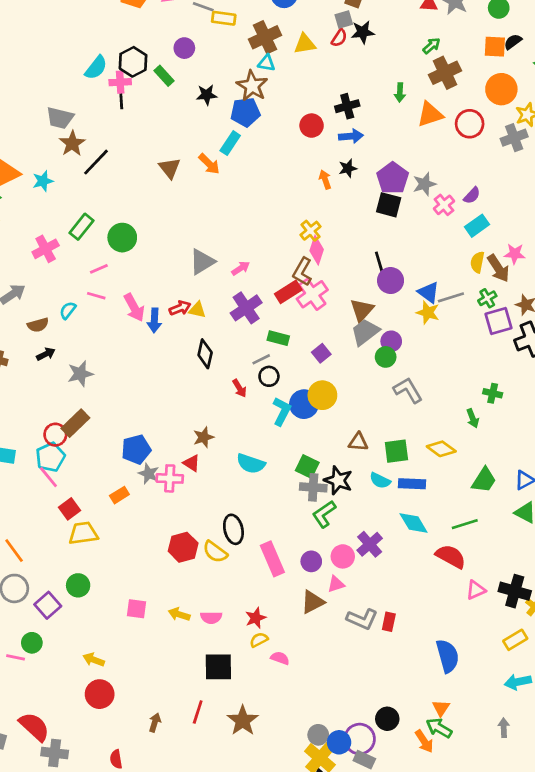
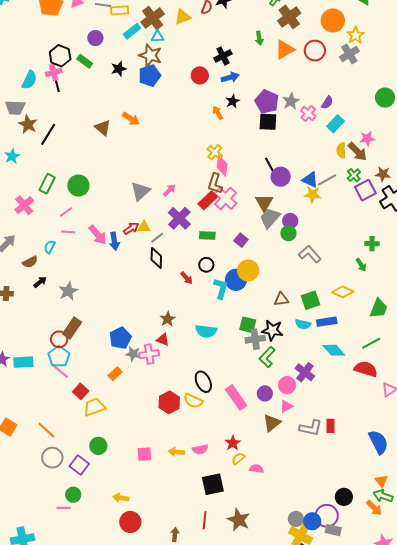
cyan semicircle: (96, 68) -> (29, 80), moved
cyan rectangle: (230, 143) -> (132, 31), moved, turned 30
gray line: (261, 359) -> (157, 238), moved

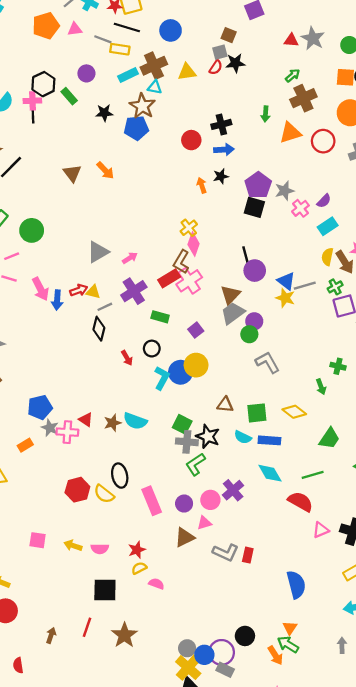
brown star: (168, 319) -> (112, 423), moved

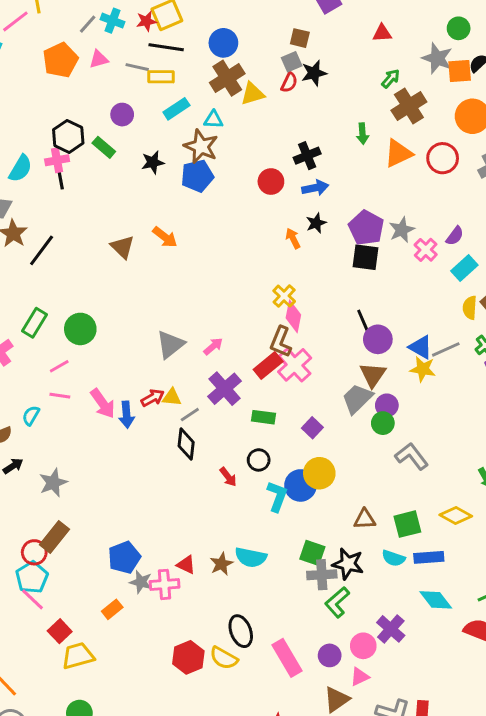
gray star: (313, 38) -> (437, 58), moved
brown cross: (154, 66) -> (227, 78), moved
brown triangle: (230, 295) -> (373, 375), moved

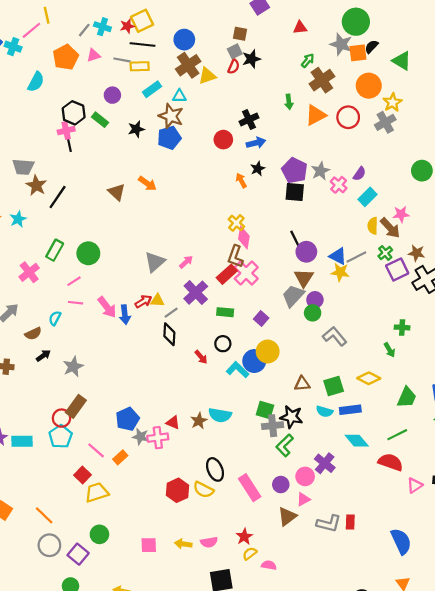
green circle: (459, 28) -> (356, 22), size x1.6
cyan semicircle: (20, 169) -> (36, 82), moved
cyan L-shape: (277, 496) -> (238, 370), turned -65
pink line: (32, 599) -> (96, 450), moved

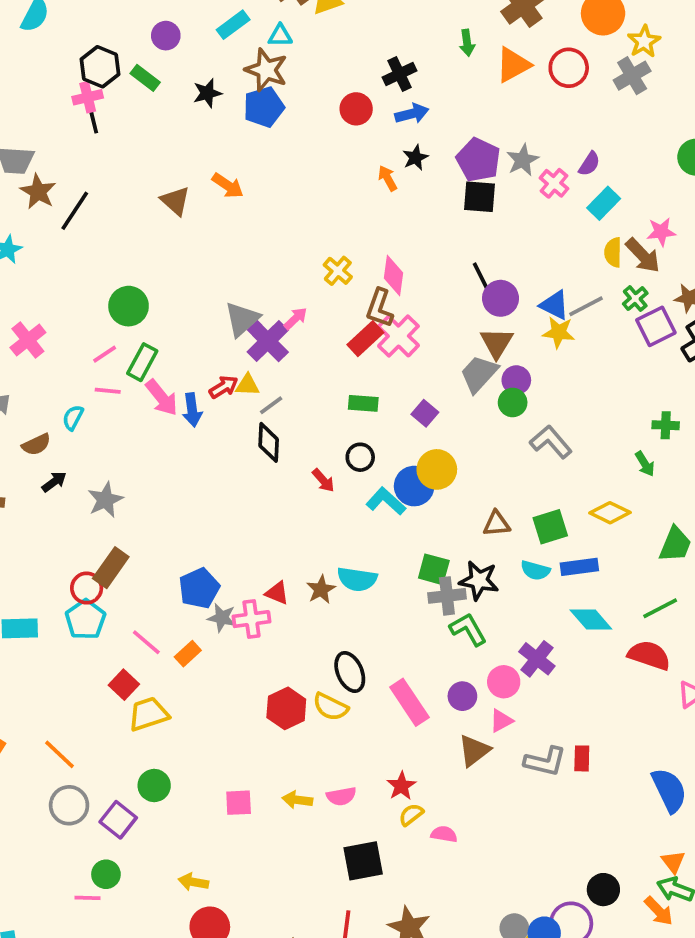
yellow cross: (236, 223) -> (338, 271), moved
green rectangle: (55, 250) -> (142, 362), moved
purple cross: (196, 293) -> (268, 341), moved
green L-shape: (285, 445) -> (468, 629), turned 105

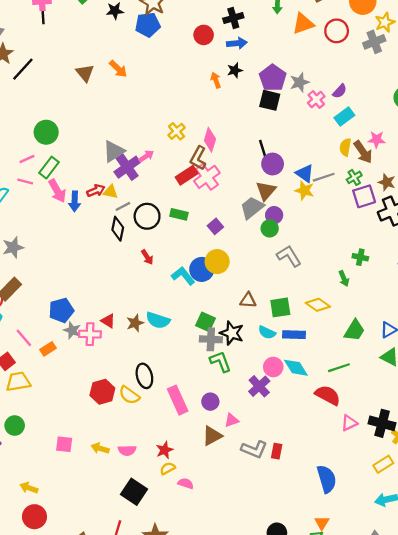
black circle: (360, 457) -> (147, 216), moved, size x1.5
pink circle: (504, 682) -> (273, 367), moved
black square: (363, 861) -> (134, 492), turned 35

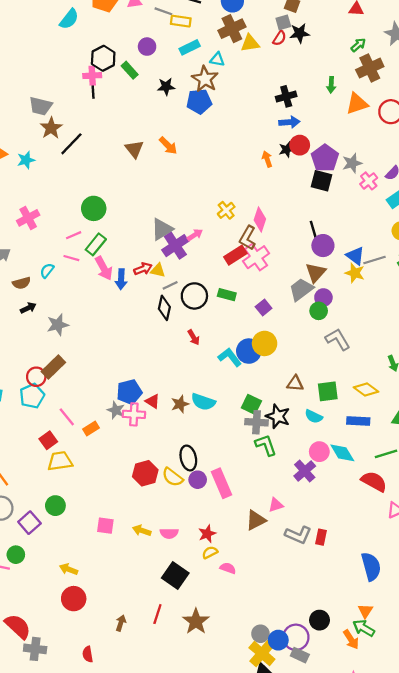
red circle: (204, 35) -> (300, 145), moved
blue pentagon: (61, 310) -> (129, 392), moved
blue rectangle: (294, 335) -> (358, 421), moved
purple circle: (210, 402) -> (198, 480), moved

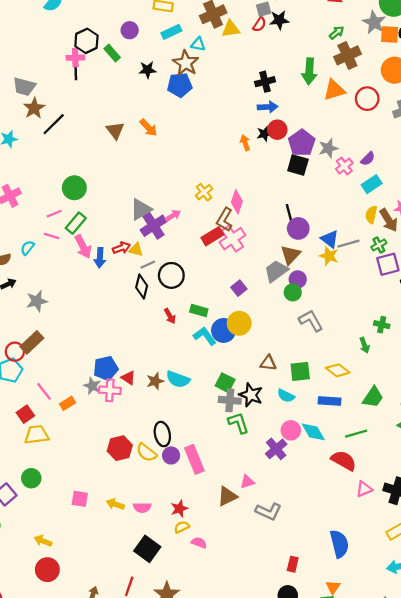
green arrow: (331, 85) -> (309, 71), size x1.6
green rectangle: (227, 295) -> (199, 310), moved
red rectangle: (321, 537) -> (293, 564), moved

